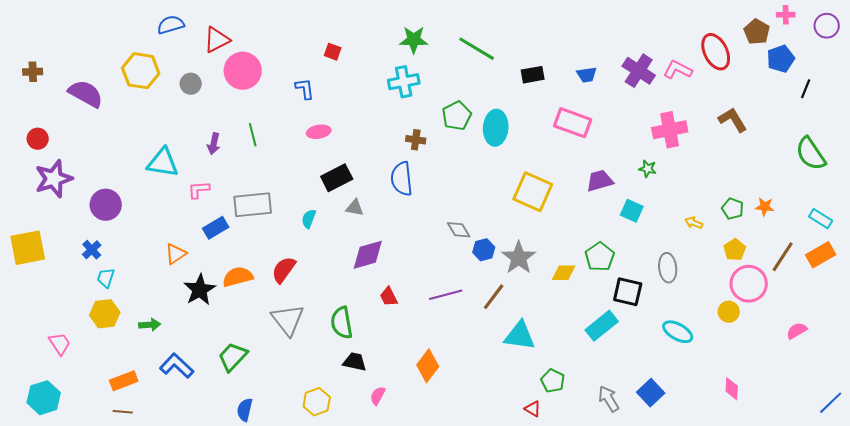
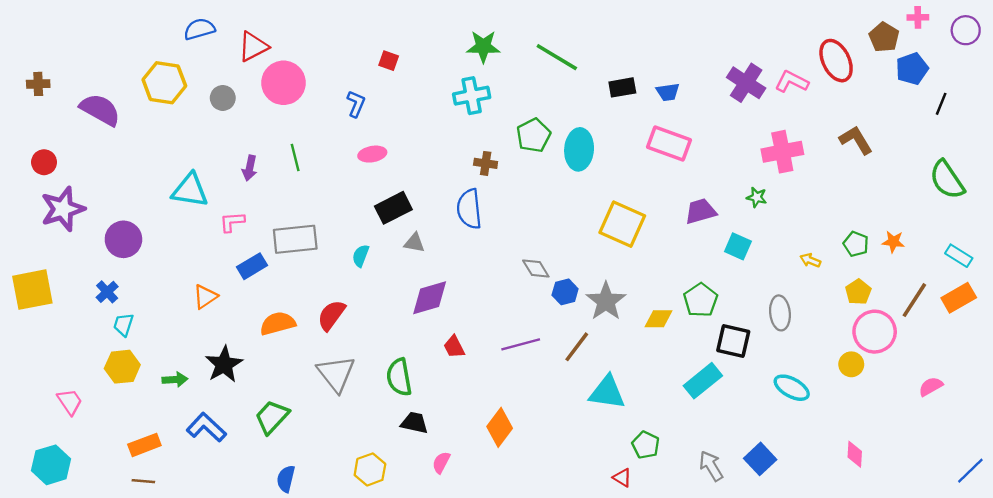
blue trapezoid: (587, 75) -> (668, 92), moved
blue L-shape: (305, 89) -> (356, 104), turned 30
black star: (200, 290) -> (224, 364), moved

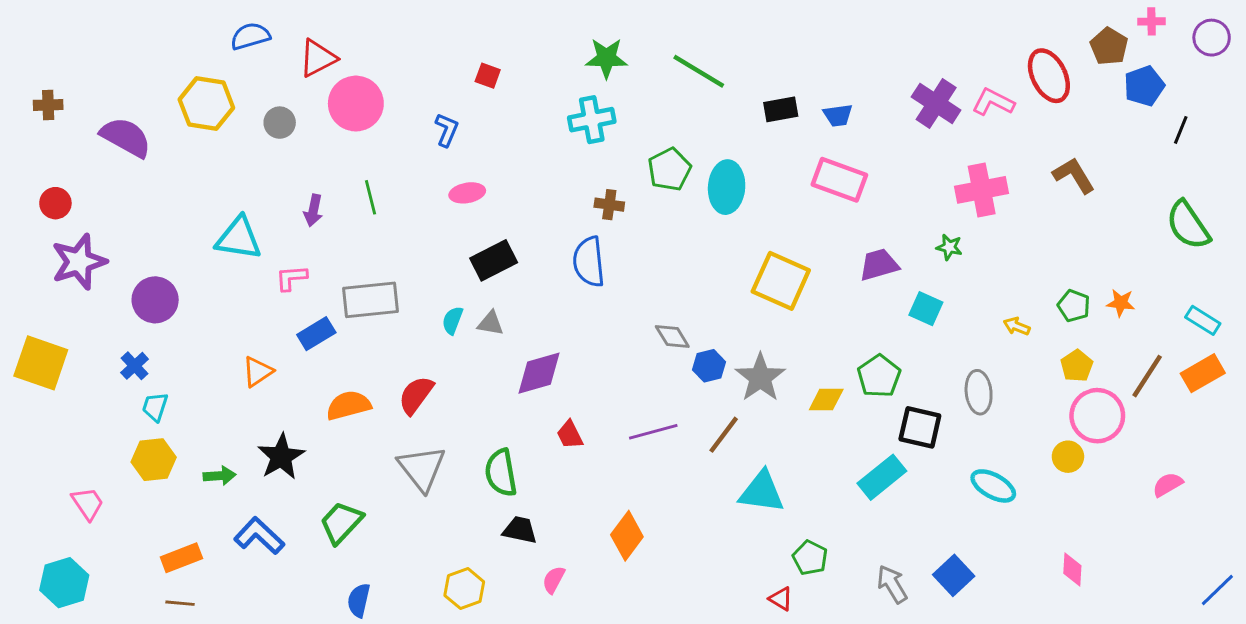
gray triangle: (414, 243) -> (491, 323), moved
yellow square: (32, 290) -> (41, 363), turned 30

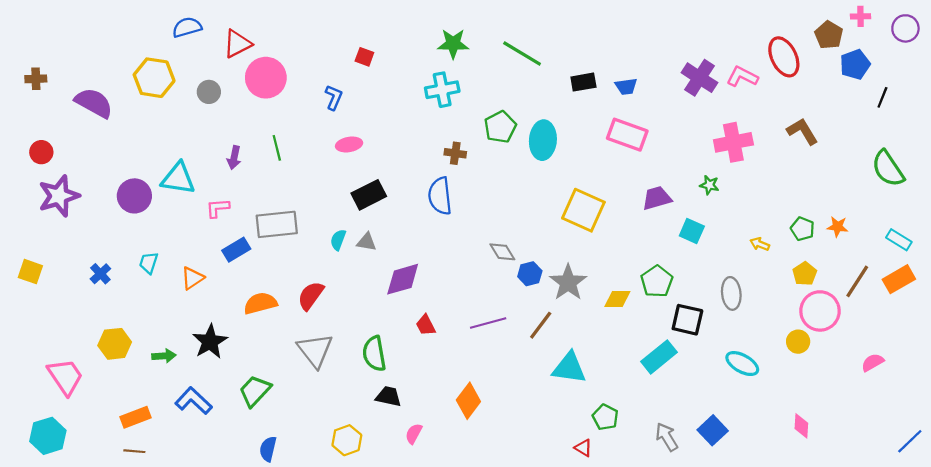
purple circle: (155, 300) -> (134, 196), moved
yellow square: (41, 363) -> (30, 272), size x0.6
cyan trapezoid: (155, 407) -> (149, 263), moved
pink trapezoid: (88, 504) -> (65, 377), size x1.5

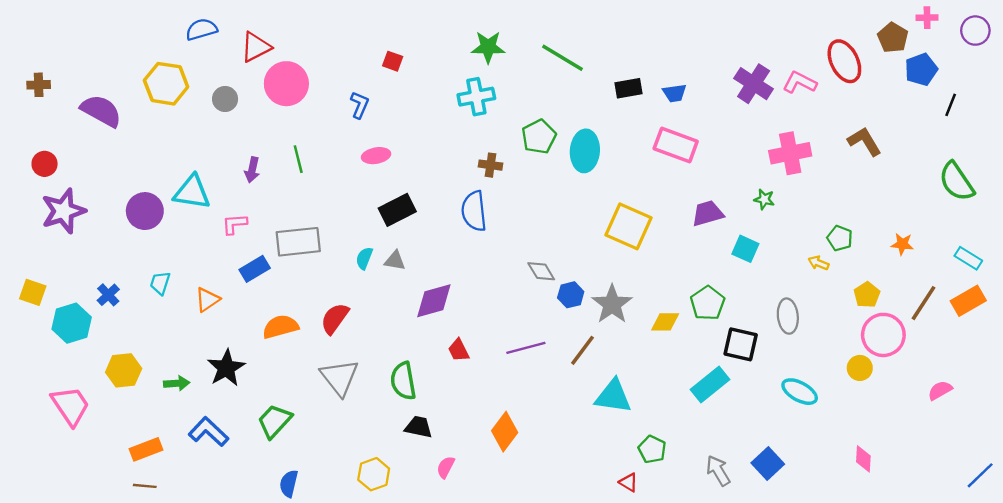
green pentagon: (802, 229) -> (840, 238), moved
cyan hexagon: (48, 436) -> (72, 323), moved

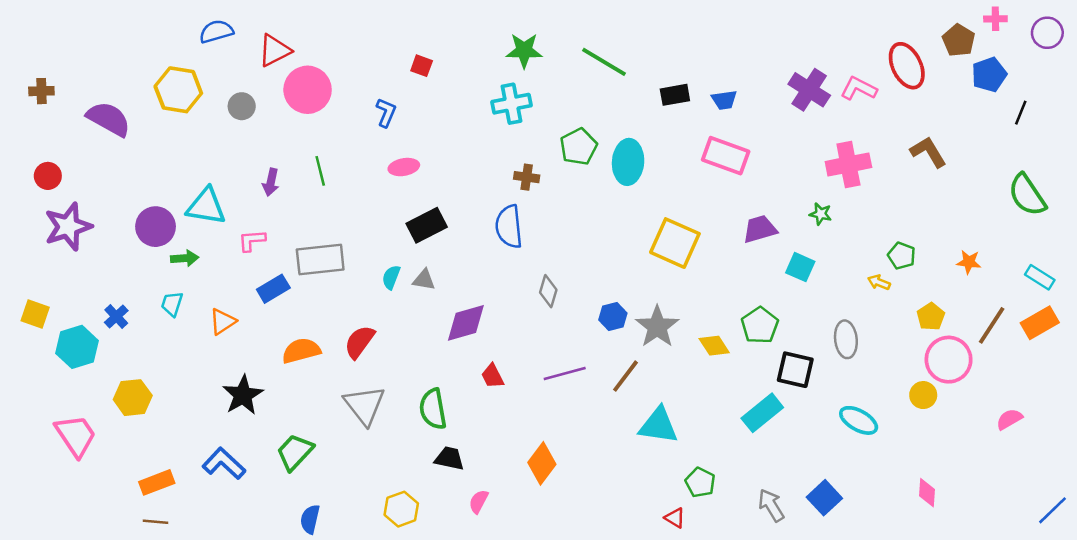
gray diamond: (541, 271) -> (548, 291), moved, turned 48
yellow diamond: (665, 322) -> (714, 346), turned 56
green arrow: (177, 383) -> (185, 258), moved

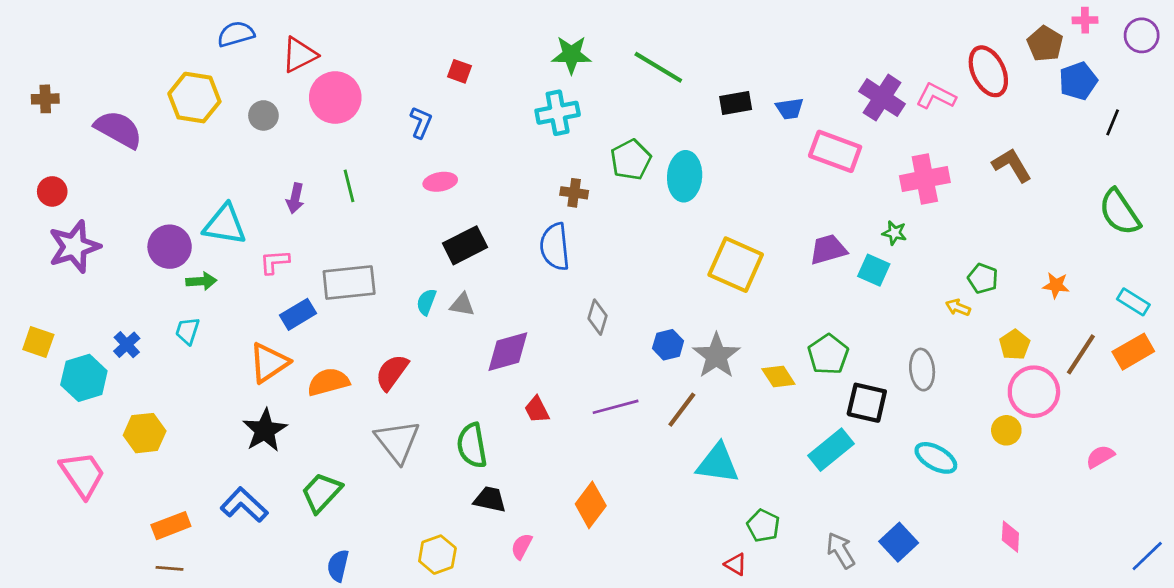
pink rectangle: (726, 156) -> (835, 151), moved
cyan square: (800, 267) -> (874, 270), moved
orange triangle: (223, 322) -> (269, 363), moved, size x1.4

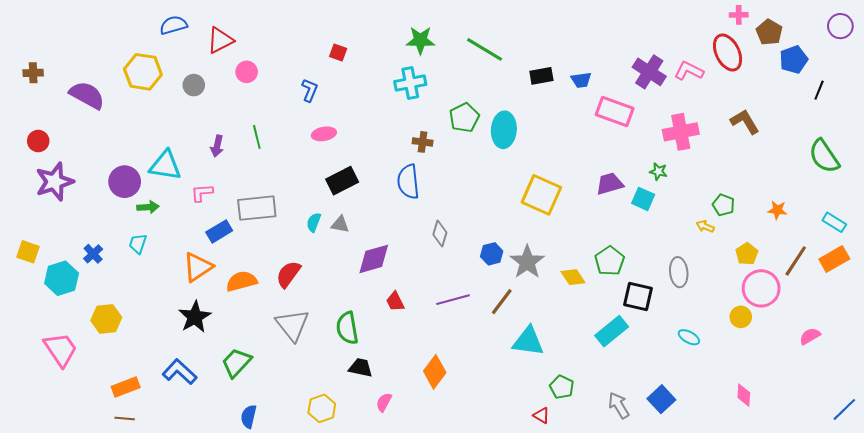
pink cross: (1085, 20) -> (739, 15), moved
pink circle: (335, 98) -> (247, 72), size x0.6
cyan ellipse: (936, 458) -> (689, 337), size x0.7

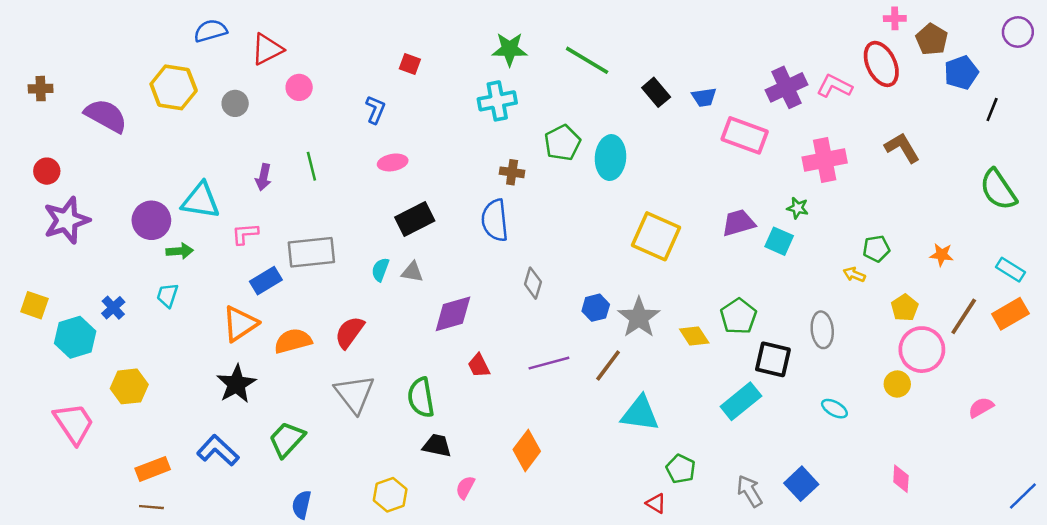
purple cross: (649, 72) -> (786, 87), turned 32
black rectangle: (541, 76) -> (656, 92), turned 60
green pentagon: (723, 205) -> (876, 249), turned -30

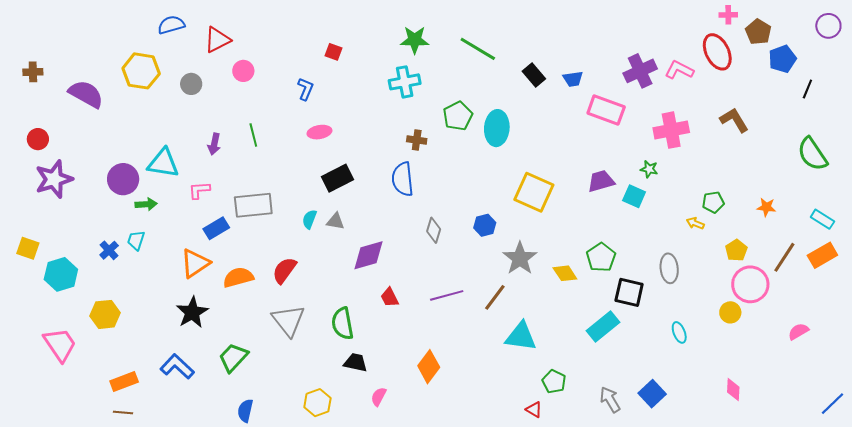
blue cross: (113, 308) -> (109, 250), moved
blue hexagon: (596, 308) -> (485, 225), moved
cyan ellipse: (834, 409) -> (679, 332), turned 40

